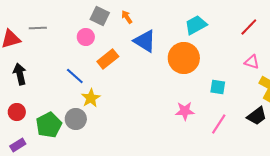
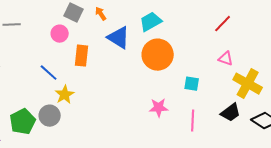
cyan trapezoid: (196, 25) -> (151, 22), moved
orange rectangle: (108, 59) -> (82, 56), turned -45
pink line: (219, 124) -> (193, 121), turned -30

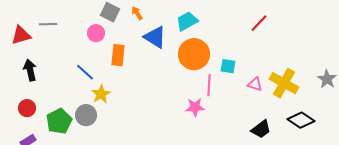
pink triangle: (226, 59) -> (255, 84), moved
cyan square: (192, 84) -> (228, 66), moved
black trapezoid: (231, 113) -> (261, 129), moved
pink line: (193, 121) -> (209, 85), moved

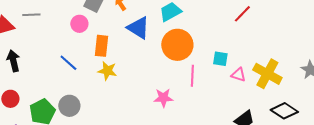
cyan square: (228, 66) -> (220, 59), moved
yellow star: (101, 94) -> (107, 71), moved, turned -30
pink star: (195, 107) -> (163, 98), moved

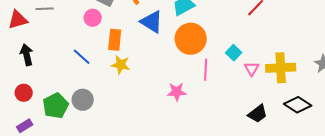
cyan square: (220, 59) -> (234, 53), turned 35
yellow cross: (267, 74) -> (281, 68), turned -32
pink triangle: (238, 75) -> (252, 69), turned 42

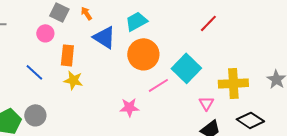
cyan square: (234, 53) -> (186, 68), size x1.8
pink triangle: (252, 69) -> (206, 103), moved
pink line: (206, 70) -> (158, 85), turned 55

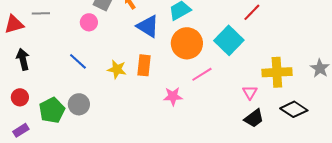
orange rectangle: (67, 55) -> (144, 65), moved
cyan square: (186, 68) -> (229, 40), moved

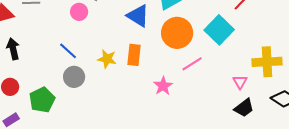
pink star: (173, 96) -> (163, 86), turned -30
gray circle: (79, 104) -> (74, 77), moved

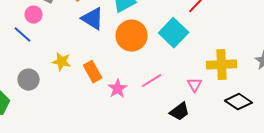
blue line: (68, 51) -> (23, 35), moved
orange rectangle: (134, 55) -> (93, 72), moved, turned -35
pink line: (192, 64) -> (152, 81), moved
black trapezoid: (244, 108) -> (180, 112), moved

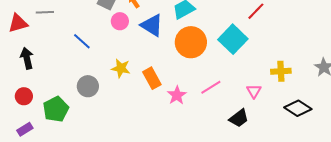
pink circle: (34, 15) -> (120, 21), moved
yellow cross: (222, 65) -> (281, 71), size x0.7

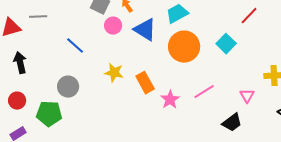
cyan square: (233, 39) -> (226, 44), size x0.7
gray circle: (88, 86) -> (68, 87), moved
green pentagon: (56, 109) -> (49, 114), turned 30

